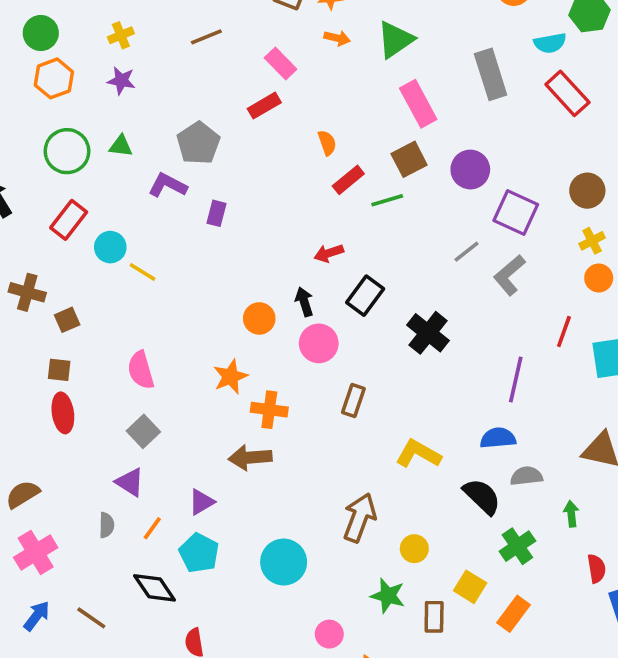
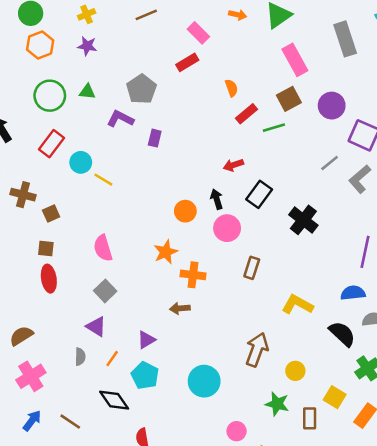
brown arrow: (250, 458) -> (180, 308), size x0.7

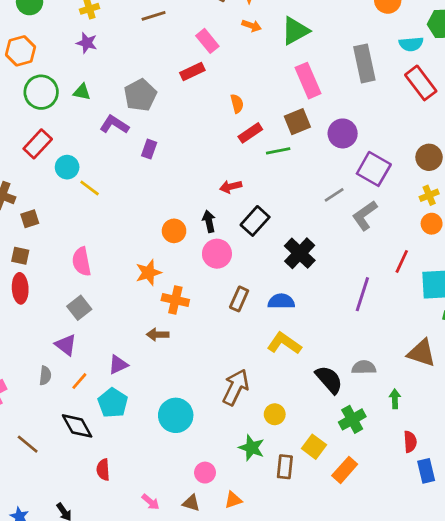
orange hexagon: (40, 45) -> (21, 51), moved
blue semicircle: (353, 293) -> (281, 301), moved

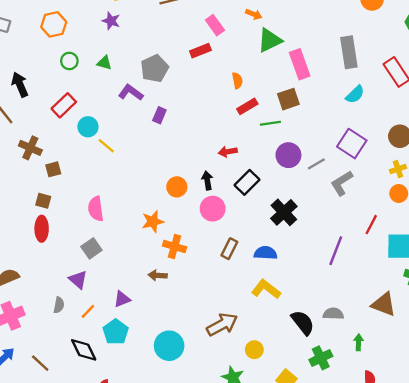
green triangle: (295, 31) -> (270, 40), moved
cyan semicircle: (411, 44) -> (355, 94), moved, turned -42
green circle: (41, 92) -> (69, 61), size x0.6
purple circle: (343, 133) -> (288, 155), moved
brown arrow: (236, 387) -> (222, 325), turned 32

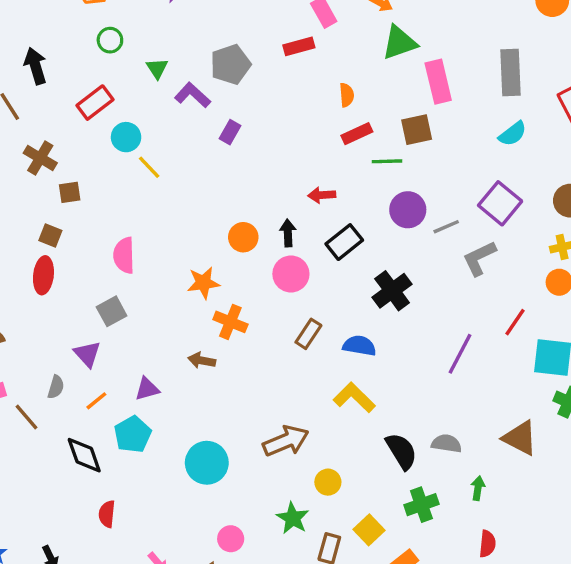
green triangle: (104, 63) -> (157, 68), moved, turned 35
brown line: (40, 363) -> (26, 417), moved

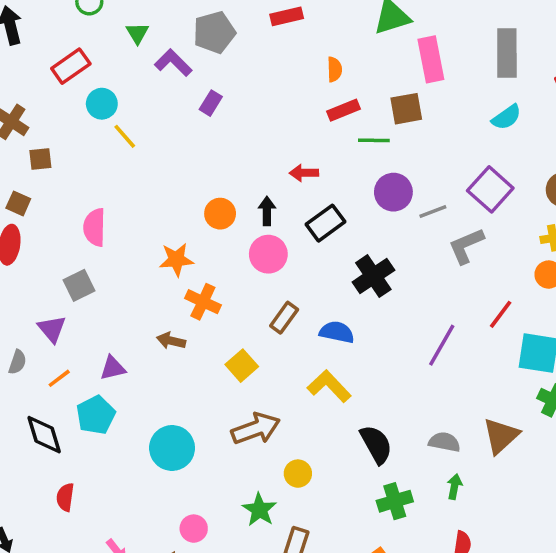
brown triangle: (520, 438) -> (501, 436), turned 48
gray semicircle: (446, 444) -> (444, 442), moved
yellow square: (369, 530) -> (242, 366), moved

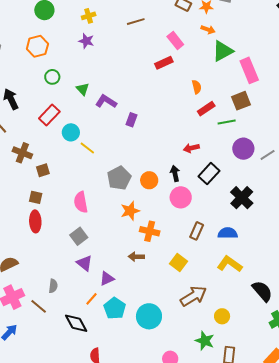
gray pentagon: (214, 32) -> (119, 178), moved
purple triangle: (52, 329) -> (84, 263), moved
orange line: (59, 378) -> (91, 299), moved
cyan pentagon: (96, 415) -> (115, 308), moved

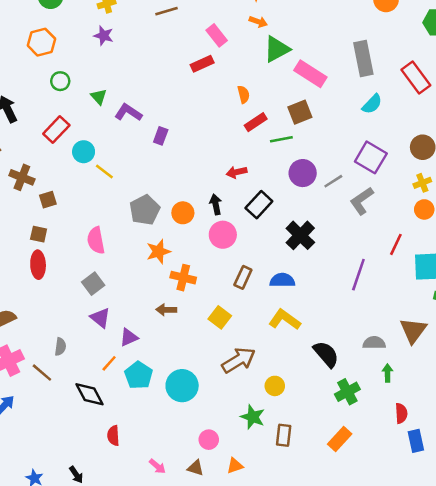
pink rectangle: (249, 70) -> (310, 74), turned -35

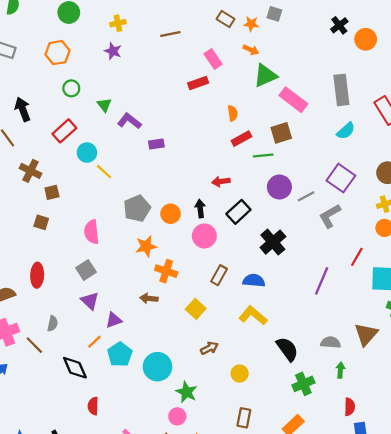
purple rectangle: (161, 136) -> (156, 144), turned 56
red ellipse: (38, 265) -> (37, 275), moved
brown arrow: (239, 360) -> (209, 348), size x0.6
green star: (253, 417) -> (187, 392), moved

